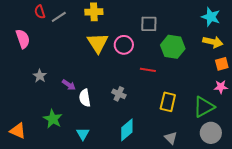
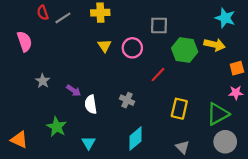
yellow arrow: (213, 42) -> (215, 45), moved
yellow triangle: (98, 43) -> (105, 46), size x0.6
red line: (148, 70) -> (158, 75), turned -56

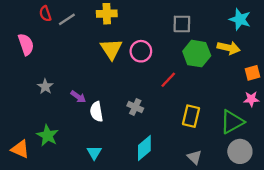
gray square: (159, 25) -> (182, 24), moved
yellow triangle: (105, 46) -> (111, 49), size x1.5
green star: (57, 127) -> (48, 135), moved

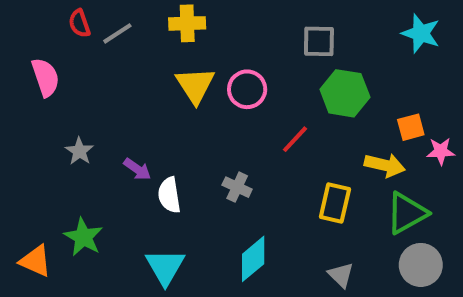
yellow arrow: (229, 48) -> (385, 165), moved
orange square: (252, 73) -> (411, 127), moved
pink star: (251, 99) -> (441, 151), moved
cyan triangle: (94, 153) -> (165, 267), size x1.5

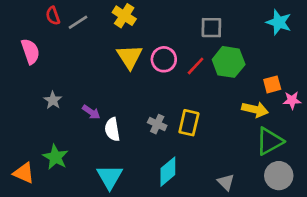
yellow cross: (187, 23) -> (124, 16), turned 35
red line: (295, 139) -> (196, 66), moved
yellow rectangle: (335, 203) -> (189, 123), moved

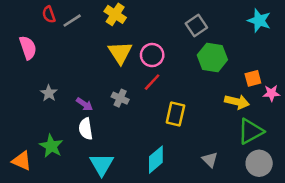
gray square: (211, 28) -> (196, 26), turned -35
red line: (196, 66) -> (152, 82), moved
gray cross: (157, 124) -> (120, 98), moved
white semicircle: (112, 129) -> (86, 129), moved
gray triangle: (226, 182) -> (210, 160), moved

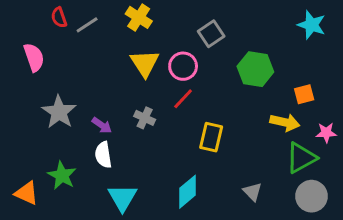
gray square: (196, 26) -> (211, 34), moved
gray star: (49, 93) -> (59, 112), size x1.6
pink star: (271, 93) -> (326, 133), moved

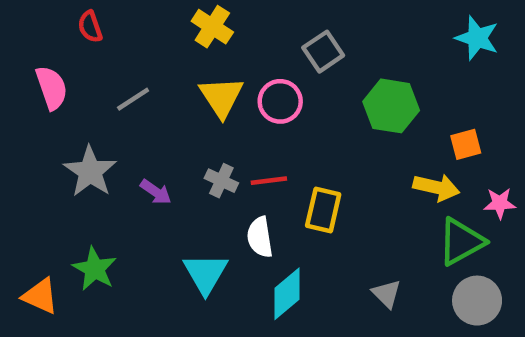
gray line: (87, 25) -> (133, 99), moved
red line: (183, 99) -> (269, 181), moved, turned 40
white semicircle: (103, 155) -> (260, 237), moved
cyan triangle: (122, 198) -> (205, 273), moved

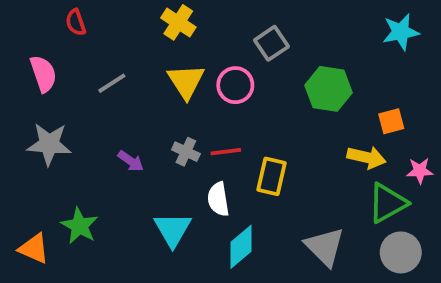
cyan star: (477, 38) -> (401, 32), turned -30
gray star: (90, 172) -> (49, 144), moved, turned -30
gray triangle: (387, 294) -> (325, 247), size x1.6

